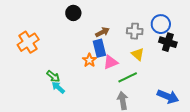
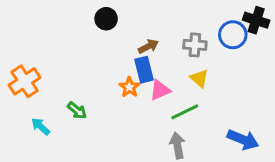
orange cross: (28, 42) -> (25, 81), moved
black cross: (168, 42) -> (256, 20), moved
cyan arrow: (58, 87) -> (41, 126), moved

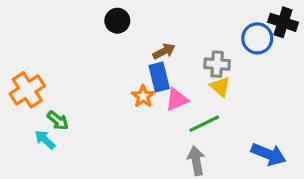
gray cross: (195, 45) -> (217, 64), moved
green arrow: (77, 110) -> (58, 120), moved

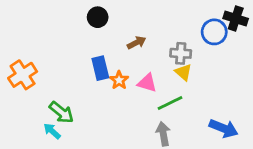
blue rectangle: (159, 77) -> (100, 68), moved
pink triangle: (177, 100) -> (147, 83), turned 40
green arrow: (58, 120) -> (61, 112), moved, size x1.4
cyan arrow: (45, 140) -> (52, 131), moved

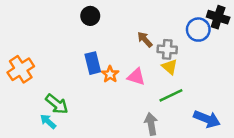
brown arrow: (136, 43) -> (145, 39), moved, turned -105
green line: (170, 103) -> (171, 95), moved

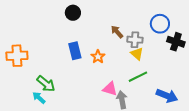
black cross: (218, 17) -> (176, 42), moved
orange cross: (21, 69) -> (17, 56), turned 30
orange star: (110, 74) -> (98, 57), moved
pink triangle: (136, 77) -> (110, 89), moved

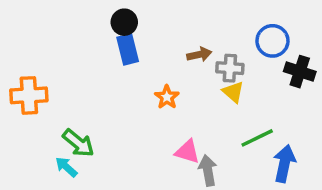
brown arrow: (117, 32) -> (199, 55), turned 120
blue rectangle: (75, 51) -> (128, 49), moved
green line: (138, 77) -> (257, 138), moved
blue arrow: (167, 96) -> (284, 164), turned -100

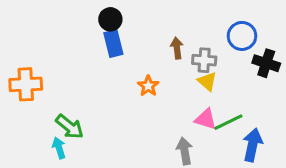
brown arrow: (199, 55) -> (177, 48), turned -85
pink triangle: (187, 152) -> (206, 119), moved
cyan arrow: (66, 167) -> (59, 148), turned 30

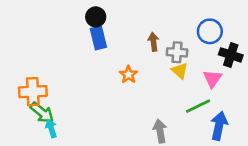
orange cross: (26, 84) -> (33, 92), moved
pink triangle: (206, 119) -> (212, 79), moved, turned 48
green arrow: (70, 127) -> (42, 113), moved

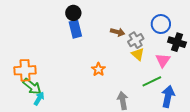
brown arrow: (153, 42) -> (118, 32), turned 112
gray cross: (177, 52) -> (136, 40), turned -35
orange star: (129, 75) -> (98, 69), moved
cyan arrow: (51, 128) -> (39, 99), turned 48

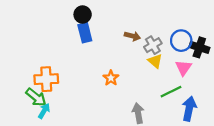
blue circle: (161, 24) -> (181, 41), moved
orange cross: (25, 70) -> (46, 79), moved

